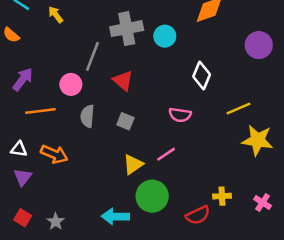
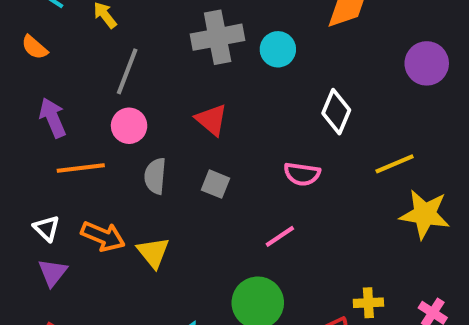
gray line: (92, 56) -> (127, 71), moved
purple arrow: (23, 79) -> (53, 118), turned -60
white triangle: (19, 149) -> (47, 228), turned 36
yellow triangle: (133, 164) -> (153, 252), moved, turned -35

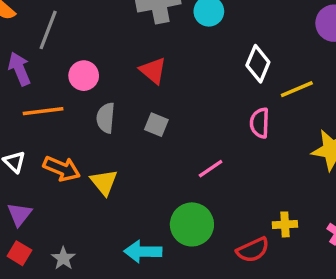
gray line: (127, 71) -> (48, 30), moved
yellow line: (395, 164) -> (297, 89), moved
pink semicircle: (302, 174) -> (260, 123), moved, turned 84
purple triangle: (53, 273) -> (19, 214), moved

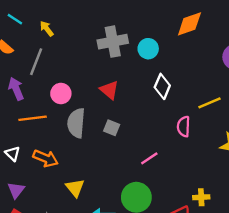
white diamond: (258, 64) -> (162, 86), moved
gray semicircle: (106, 118) -> (76, 123), size x1.4
yellow triangle: (104, 182) -> (75, 188), moved

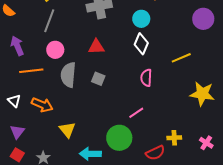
cyan circle: (148, 49) -> (141, 19), moved
gray line: (36, 62) -> (49, 21), moved
red triangle: (109, 90) -> (96, 47), turned -42
pink semicircle: (184, 127) -> (146, 78), moved
pink line: (149, 158) -> (136, 113), moved

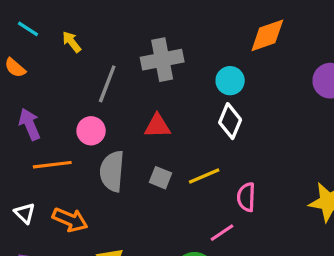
gray line: (49, 21) -> (107, 84), moved
yellow line: (181, 58) -> (204, 176), moved
pink semicircle: (146, 78) -> (246, 197), moved

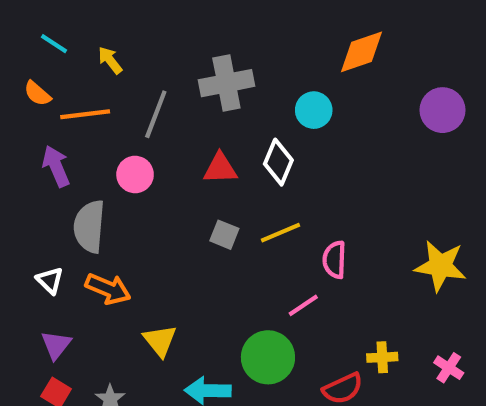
white diamond: (230, 121) -> (278, 162), moved
orange line: (52, 165) -> (85, 114), moved
gray semicircle: (112, 171) -> (89, 226), moved

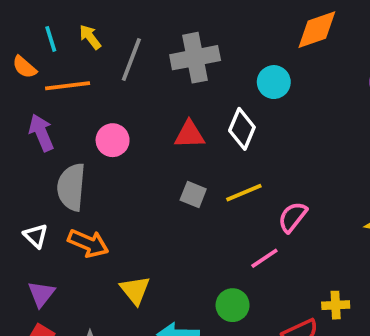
cyan line: (54, 44) -> (51, 39), moved, turned 40
gray line: (156, 114) -> (131, 60), moved
pink semicircle: (334, 260) -> (293, 217), turned 36
green circle: (268, 357) -> (233, 305), size x0.7

